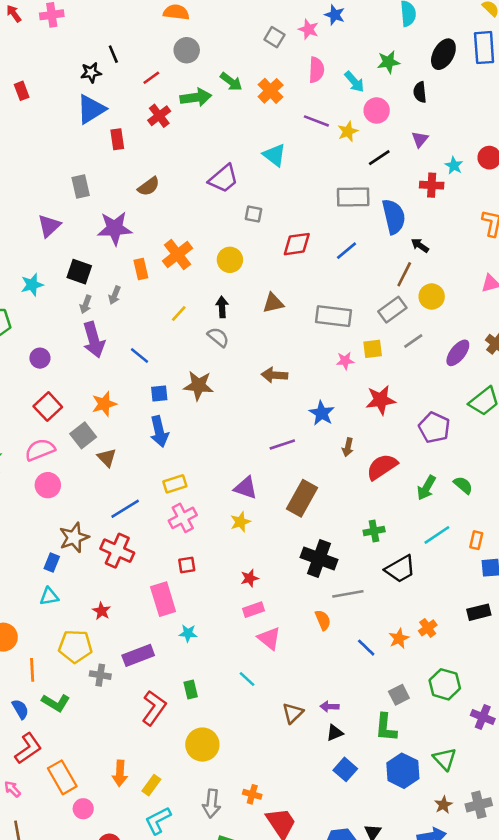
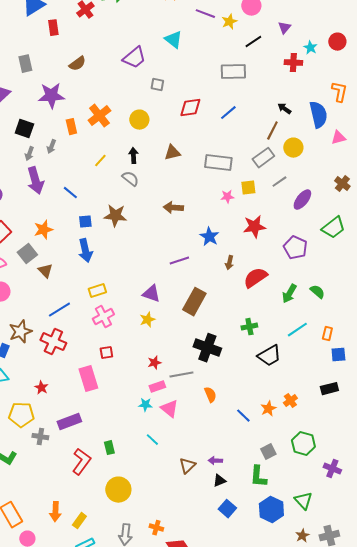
blue semicircle: (394, 217) -> (318, 115), moved
purple ellipse: (458, 353) -> (302, 200), moved
gray line: (348, 594) -> (181, 375), moved
cyan star: (188, 633) -> (145, 405), moved

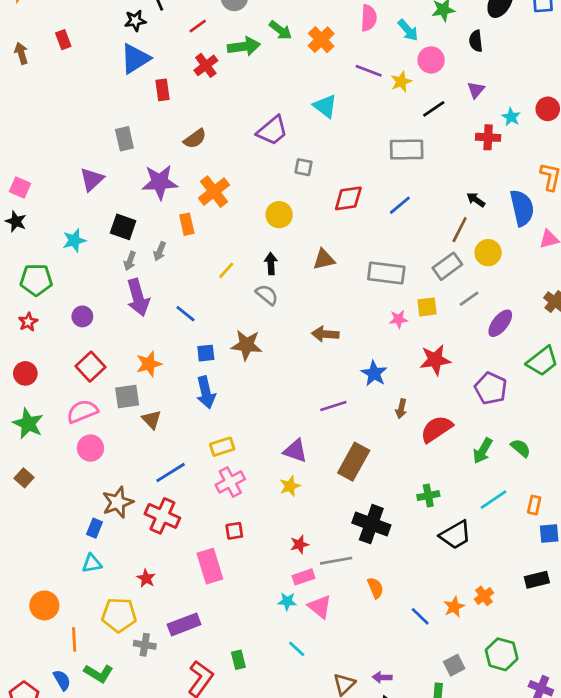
orange cross: (99, 116) -> (214, 192), moved
gray square: (27, 254) -> (127, 396), turned 30

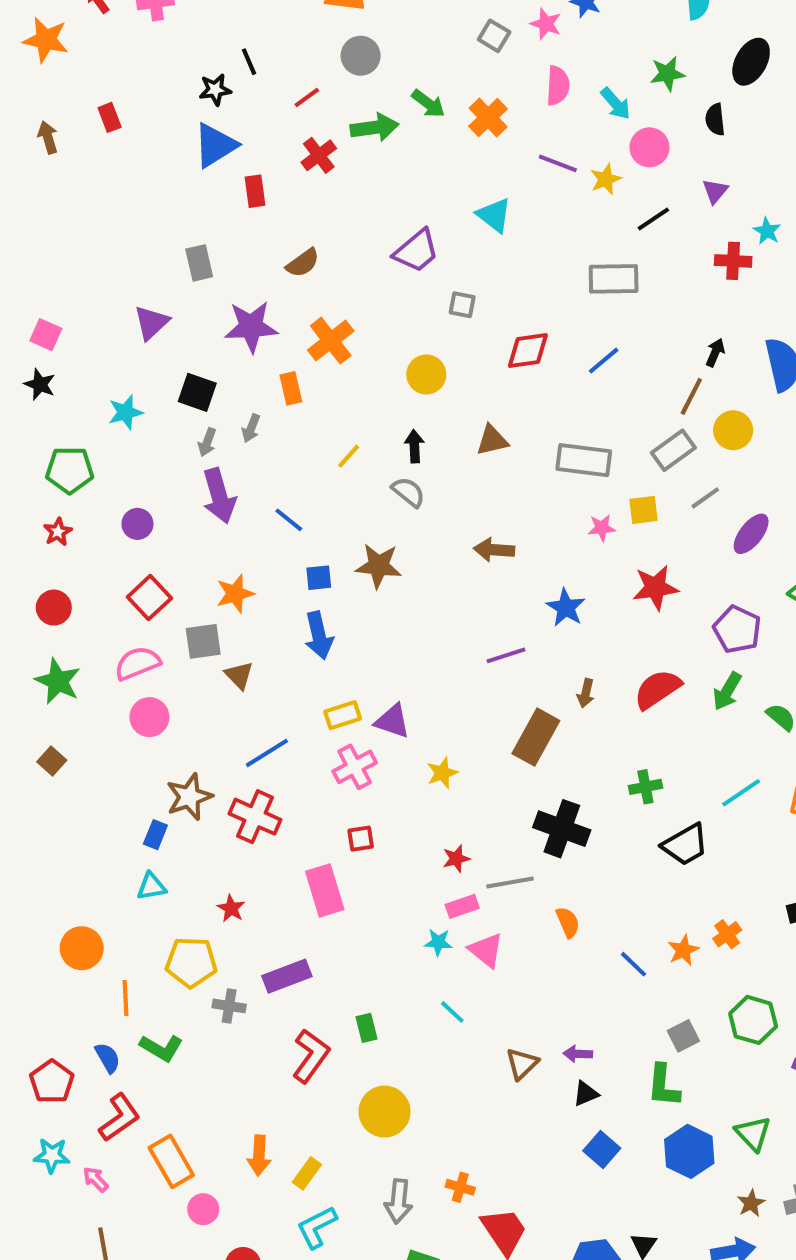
black arrow: (476, 200) -> (715, 353), turned 78
brown arrow: (401, 409) -> (586, 693), moved
purple triangle: (295, 451) -> (392, 721), moved
green arrow: (483, 451) -> (727, 691), moved

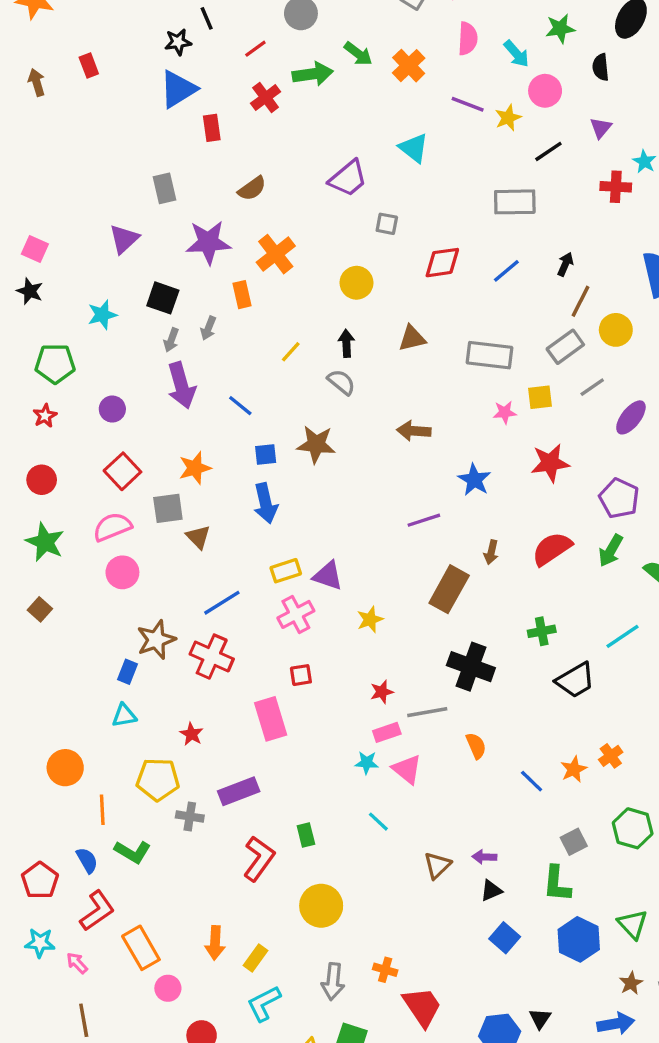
black arrow: (715, 353) -> (565, 264), moved

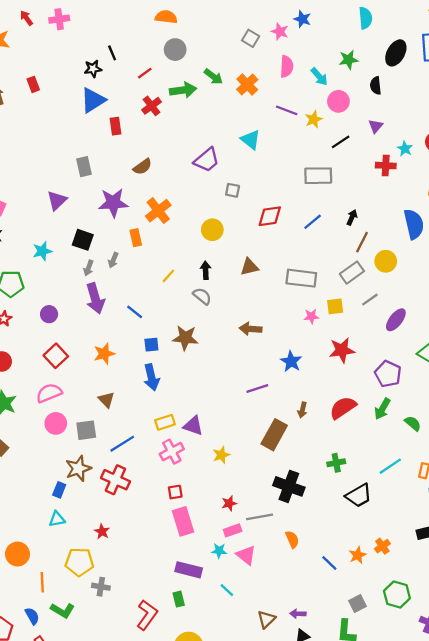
gray square: (168, 508) -> (86, 430), moved
pink rectangle: (271, 719) -> (183, 521), moved
purple rectangle: (239, 791) -> (189, 570), moved, turned 35

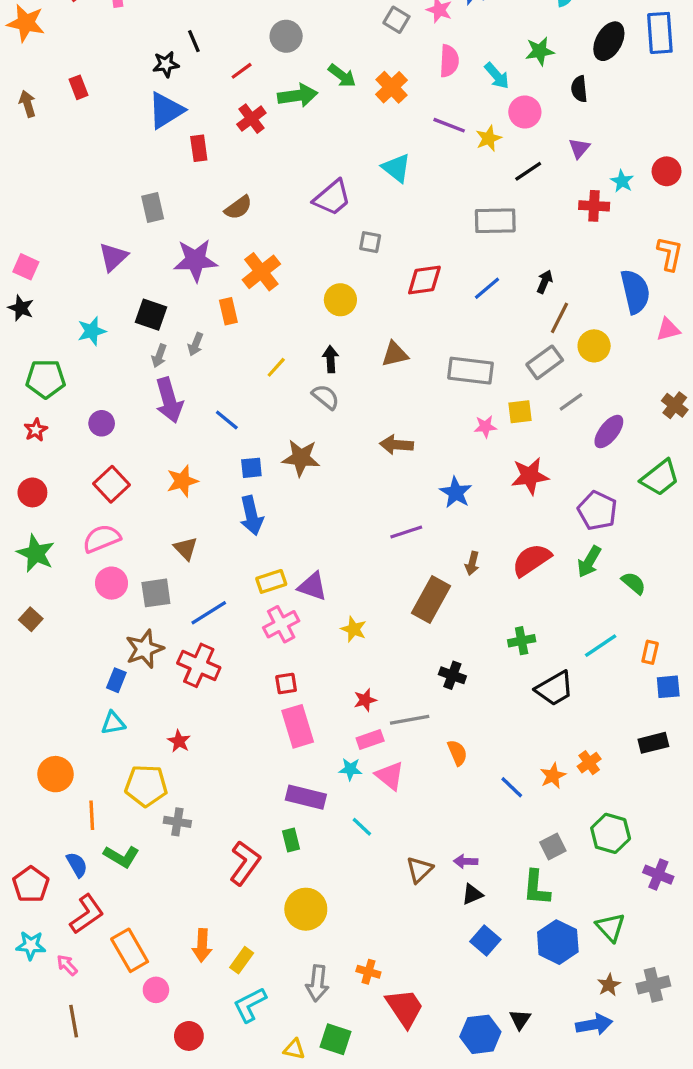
yellow star: (221, 455) -> (354, 629), turned -30
black cross: (289, 486) -> (452, 675), size x0.6

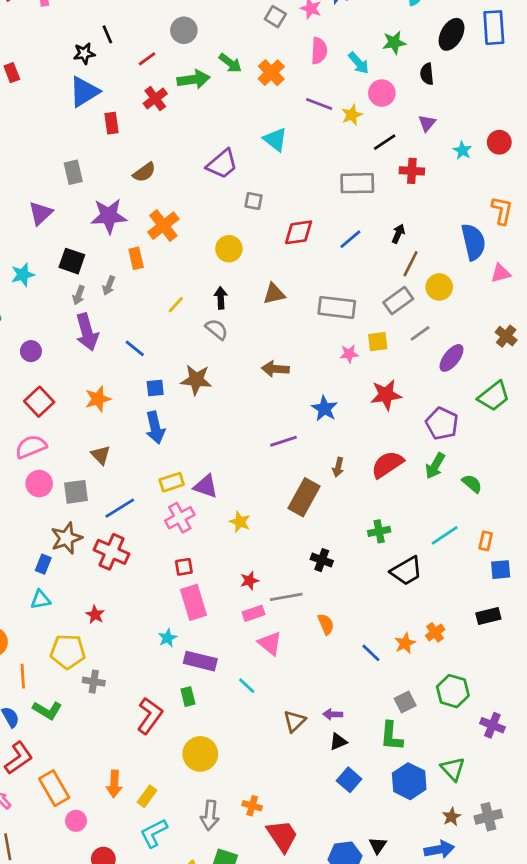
red cross: (594, 206) -> (412, 171), moved
cyan star: (350, 769) -> (167, 638), moved, turned -30

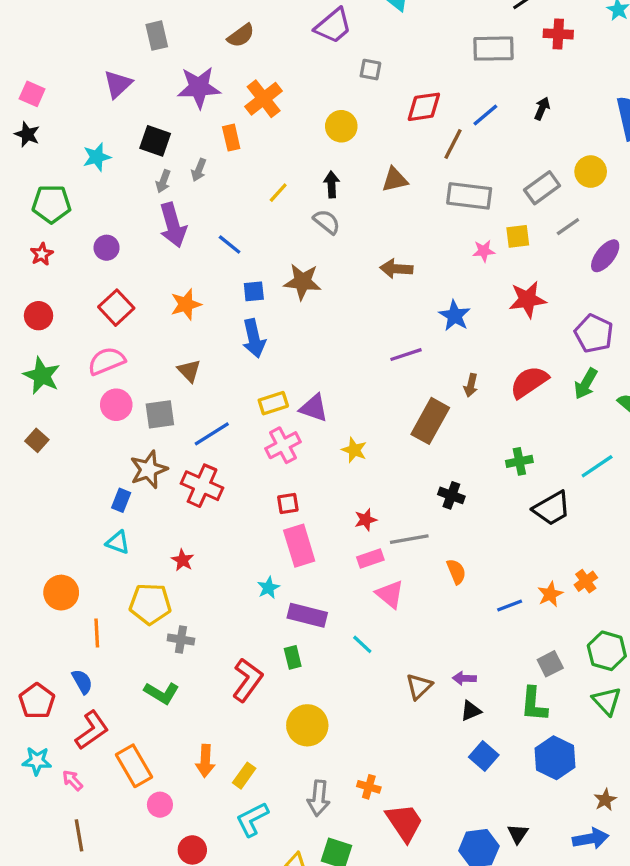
brown line: (411, 264) -> (453, 144), moved
cyan triangle: (41, 600) -> (118, 542), turned 30
blue line: (371, 653) -> (510, 605), turned -65
green L-shape: (47, 710) -> (162, 693), moved
green triangle: (453, 769) -> (607, 701), moved

